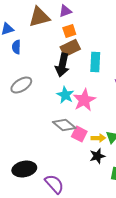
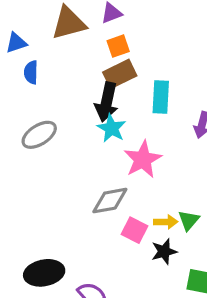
cyan star: (65, 95) -> (112, 128), moved
gray diamond: (64, 125) -> (110, 201), turned -50
pink square: (79, 134) -> (135, 230), moved

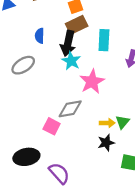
blue semicircle: (31, 72) -> (40, 36), moved
pink square: (135, 230) -> (52, 126), moved

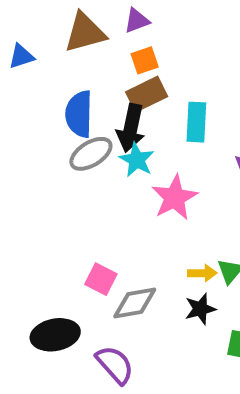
blue semicircle: (40, 36) -> (79, 114), size x1.6
gray ellipse: (23, 65) -> (91, 154), moved
gray diamond: (70, 109) -> (135, 303), moved

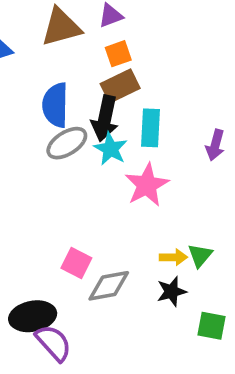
cyan rectangle: (196, 122) -> (151, 128), moved
purple semicircle: (115, 365) -> (54, 343), moved

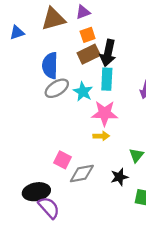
black arrow: (105, 118) -> (108, 53), moved
pink star: (147, 185) -> (105, 113), turned 30
yellow arrow: (173, 257) -> (101, 136), moved

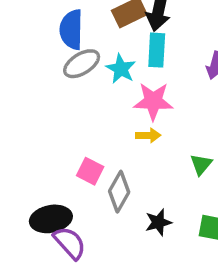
gray diamond: (82, 174) -> (119, 192), turned -50
black star: (119, 177) -> (158, 222), moved

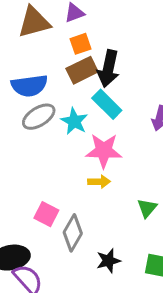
blue semicircle: (71, 30) -> (29, 86), turned -99
cyan rectangle: (157, 50) -> (107, 104), turned -48

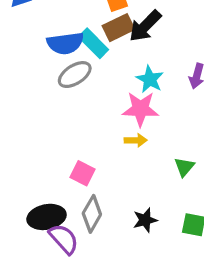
black arrow: (108, 69) -> (145, 26), turned 33
cyan rectangle: (107, 104) -> (93, 43), moved
cyan star: (74, 121) -> (150, 79), moved
gray diamond: (73, 233) -> (92, 214), moved

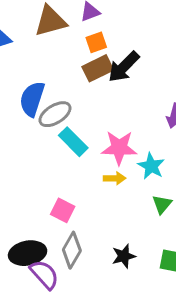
blue semicircle: (65, 43) -> (32, 99), moved, turned 116
cyan rectangle: (93, 43) -> (73, 142), moved
cyan star: (150, 79) -> (151, 166), moved

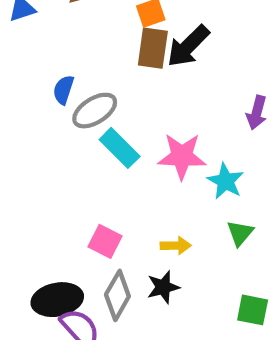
brown rectangle: (98, 68) -> (153, 48), turned -56
blue semicircle: (32, 99) -> (63, 90), size x0.6
yellow arrow: (115, 178) -> (176, 246), moved
black star: (124, 256) -> (163, 287), moved

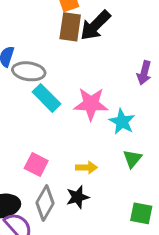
gray ellipse: (95, 111) -> (29, 71), turned 40

